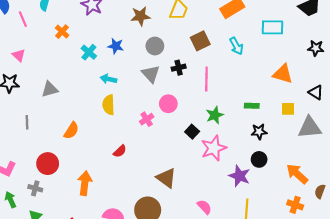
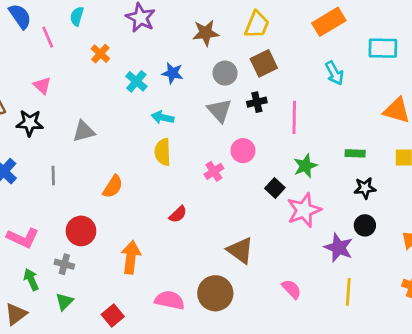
brown square: (200, 41) -> (264, 63), moved

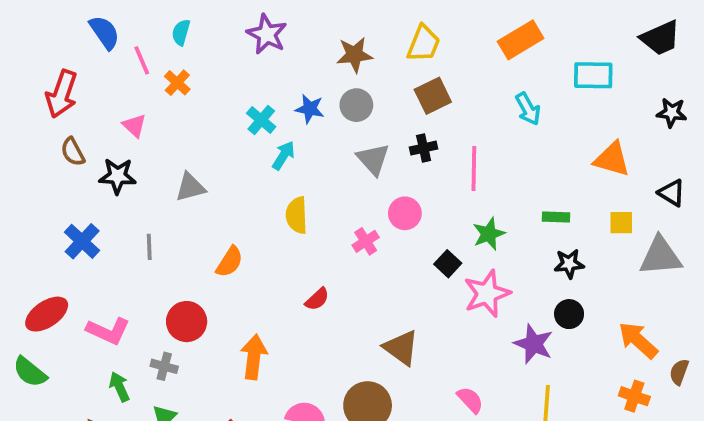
orange cross: (100, 54) -> (177, 83), moved
gray circle: (225, 73) -> (356, 105), moved
cyan arrow: (163, 117) -> (284, 155), moved, turned 110

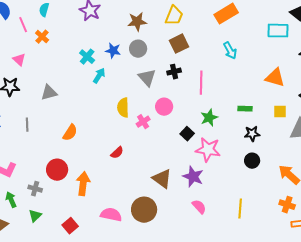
cyan rectangle: (593, 75) -> (278, 31), moved
yellow semicircle: (297, 215) -> (123, 108), moved
pink star: (487, 294) -> (208, 150), turned 30
red circle: (187, 322) -> (57, 170), moved
purple star: (534, 344) -> (193, 177), moved

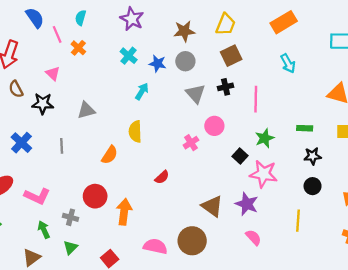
cyan cross: (87, 57) -> (129, 56), moved
yellow semicircle: (123, 108) -> (135, 131), moved
yellow line: (240, 209) -> (298, 221), moved

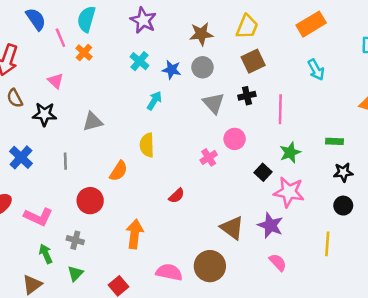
cyan semicircle: (81, 18) -> (86, 19), size x1.5
red circle: (95, 196) -> (90, 201), moved

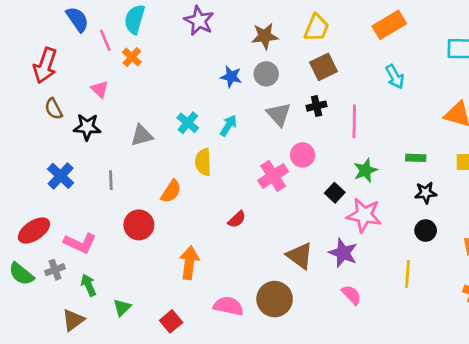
cyan cross: (140, 61) -> (188, 123), moved
cyan arrow: (154, 101) -> (228, 126), moved
pink cross: (209, 157) -> (273, 176), size x1.5
gray cross: (75, 240) -> (55, 270), moved, turned -35

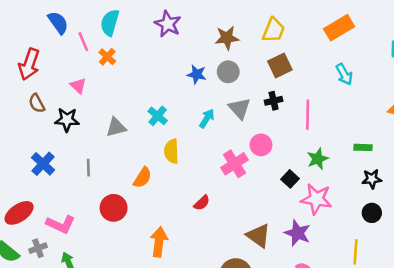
cyan arrow: (228, 126) -> (207, 118), moved

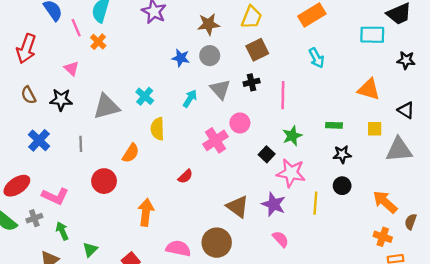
brown semicircle: (37, 103) -> (29, 95), moved
gray triangle: (116, 127) -> (106, 107), size x1.4
yellow line: (355, 252) -> (315, 203), moved

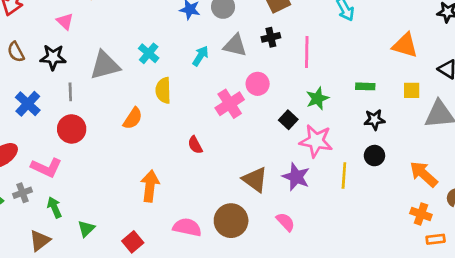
gray triangle: (220, 89) -> (235, 45), turned -35
gray line: (81, 144) -> (70, 92), moved
red semicircle: (185, 176) -> (195, 145), turned 105
red circle: (104, 181) -> (72, 129), moved
pink semicircle: (281, 239) -> (285, 222), moved

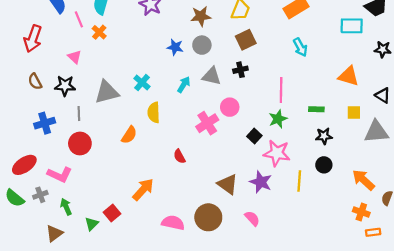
pink line: (307, 52) -> (281, 90), moved
blue cross: (28, 104) -> (45, 123), turned 30
orange arrow: (150, 186) -> (143, 190), turned 35
red square: (133, 242) -> (112, 213), moved

